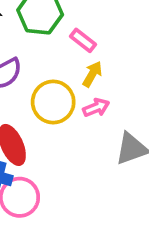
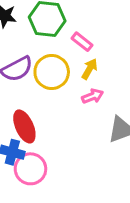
yellow circle: (53, 102) -> (52, 72), moved

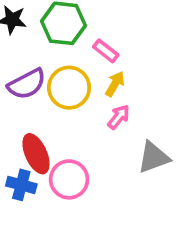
pink arrow: (93, 96) -> (119, 117), turned -30
pink circle: (30, 169) -> (69, 179), moved

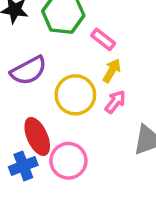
yellow circle: (69, 88) -> (75, 95), moved
blue cross: (21, 185) -> (23, 166), turned -36

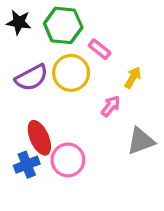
yellow arrow: (112, 71) -> (133, 78), moved
yellow circle: (75, 95) -> (71, 73), moved

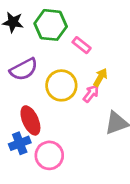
yellow circle: (71, 73) -> (61, 85), moved
yellow arrow: (133, 78) -> (100, 77), moved
pink circle: (68, 160) -> (49, 155), moved

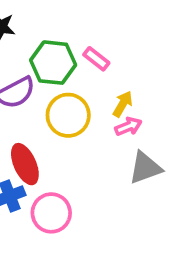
green hexagon: (51, 25) -> (53, 63), moved
pink arrow: (91, 94) -> (128, 126), moved, turned 30

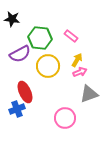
pink rectangle: (96, 59) -> (71, 36), moved
pink circle: (51, 213) -> (65, 118), moved

